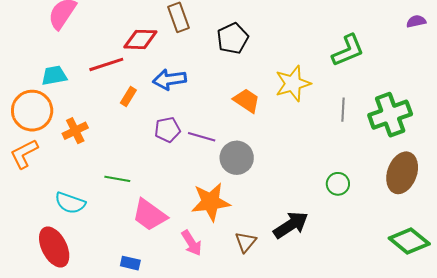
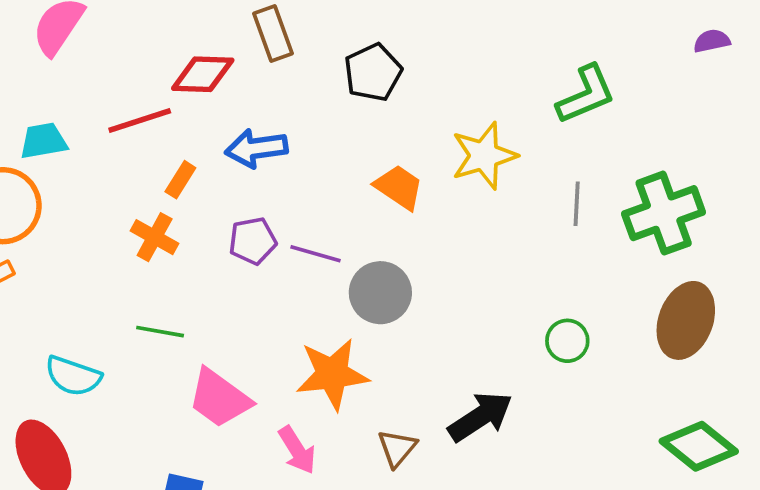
orange cross: (75, 131) -> (155, 237), moved, turned -35

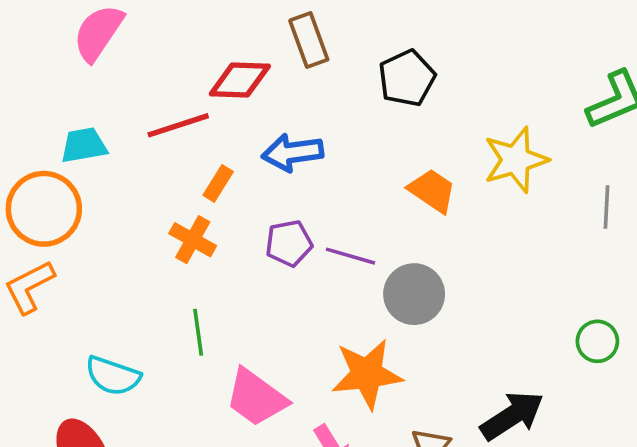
green line: (160, 332) -> (198, 332), turned 72

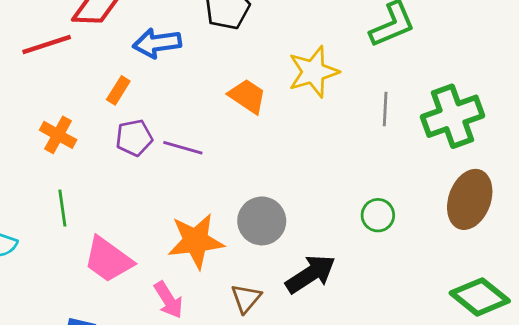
blue arrow: (292, 153) -> (157, 43), moved
orange rectangle: (218, 183) -> (118, 90), moved
gray circle: (414, 294) -> (262, 221), moved

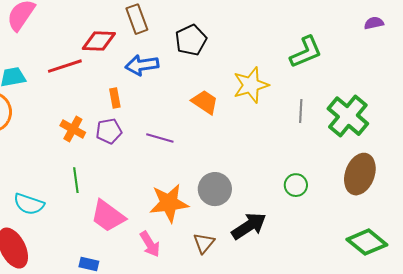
orange rectangle: (118, 90) -> (115, 98), turned -42
green cross: (452, 116) -> (348, 116), turned -30
purple pentagon: (134, 138) -> (109, 131), moved

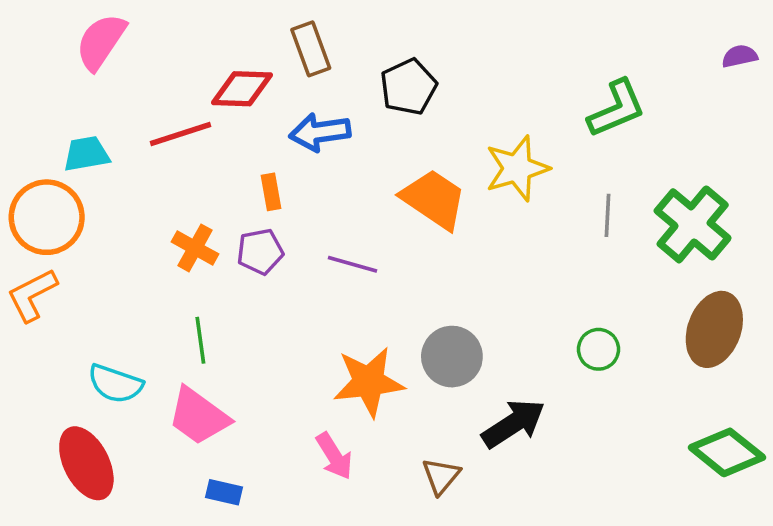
orange trapezoid: (205, 102) -> (434, 199), size x1.4
pink trapezoid: (108, 216) -> (199, 416), moved
brown triangle: (204, 243) -> (441, 476), moved

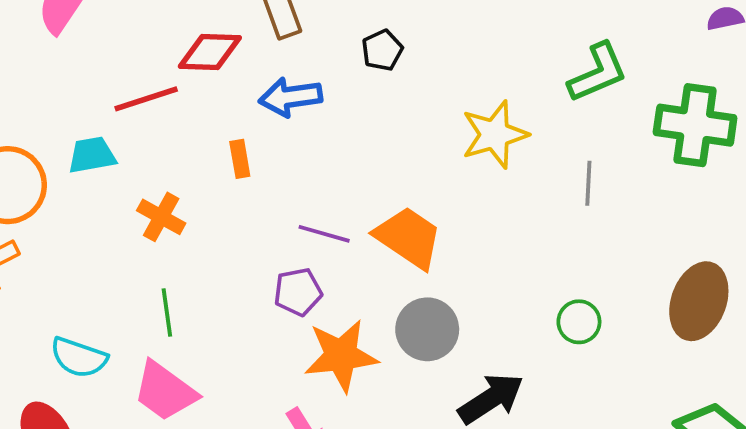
black pentagon: (409, 87) -> (382, 50), size x0.7
cyan trapezoid: (86, 154) -> (92, 155), moved
orange trapezoid: (434, 199) -> (408, 238), moved
green cross: (693, 224) -> (695, 125), moved, turned -32
purple pentagon: (260, 252) -> (298, 292), moved

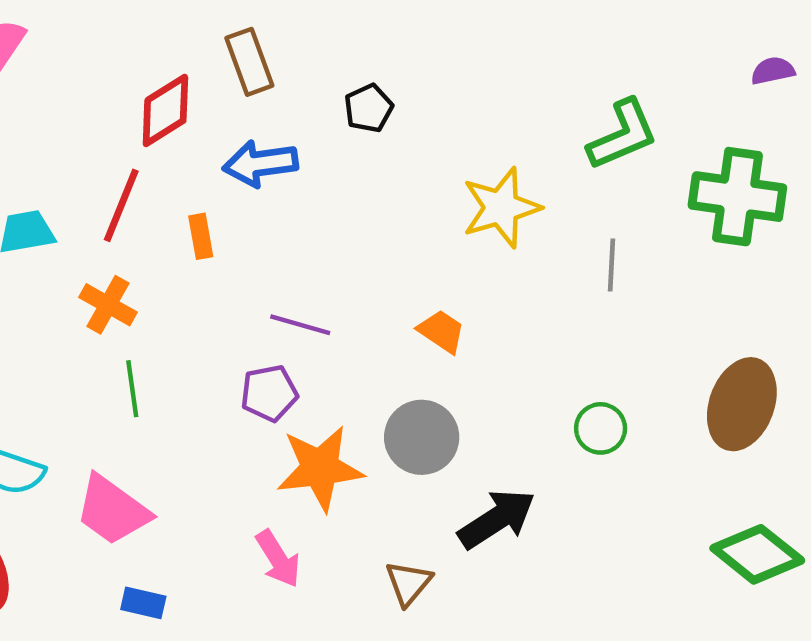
red diamond: (210, 52) -> (165, 110), turned -34
red line: (146, 99) -> (121, 205), moved, turned -50
orange trapezoid: (408, 238) -> (441, 331), moved, size x0.6
green line: (167, 312) -> (132, 389), moved

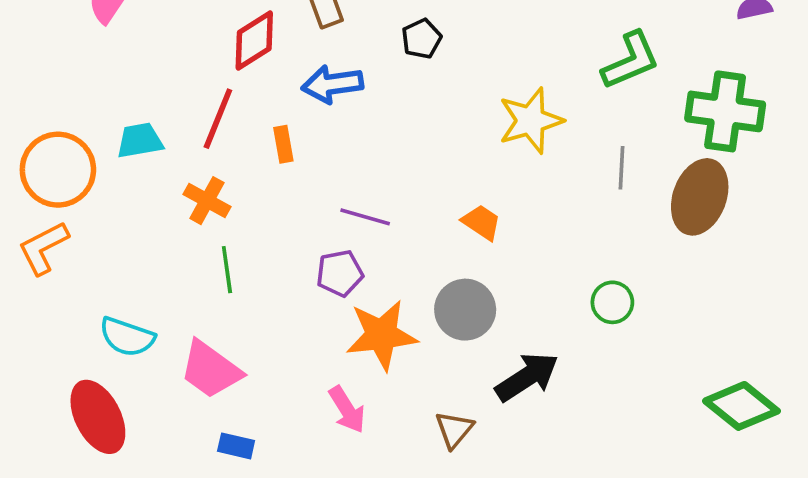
brown ellipse: (742, 404) -> (700, 197), moved

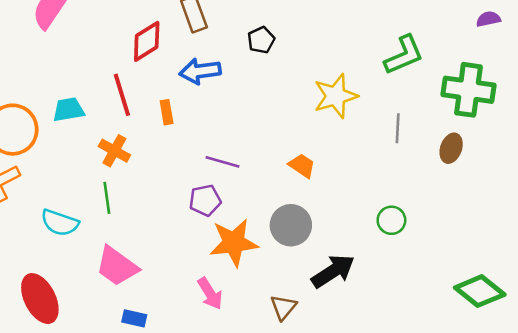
red line: (218, 119) -> (122, 95), turned -39
brown ellipse: (700, 197) -> (451, 148), size x0.6
green line: (227, 270) -> (107, 198), moved
cyan semicircle: (127, 337) -> (60, 223), moved

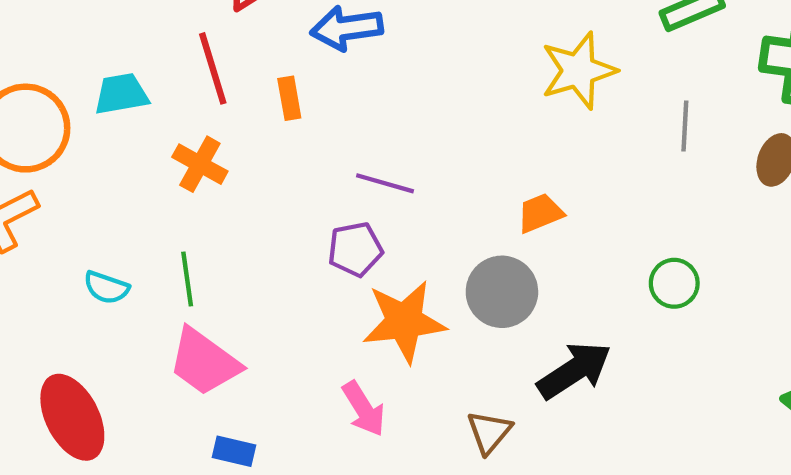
orange trapezoid: (302, 166) -> (540, 213), moved, turned -56
green line: (107, 198) -> (187, 279), moved
cyan semicircle: (60, 223) -> (106, 288), size x0.7

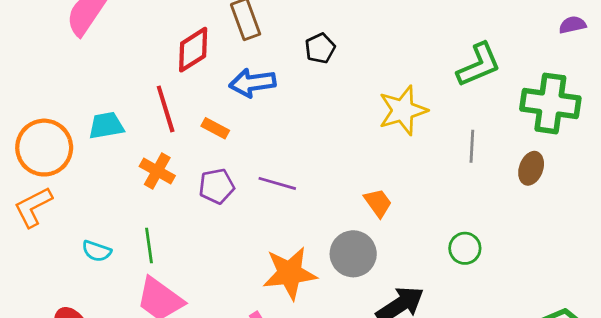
orange rectangle: (289, 98) -> (215, 128), turned -52
orange trapezoid: (540, 213) -> (378, 203), turned 76
purple pentagon: (355, 249) -> (217, 186), moved

